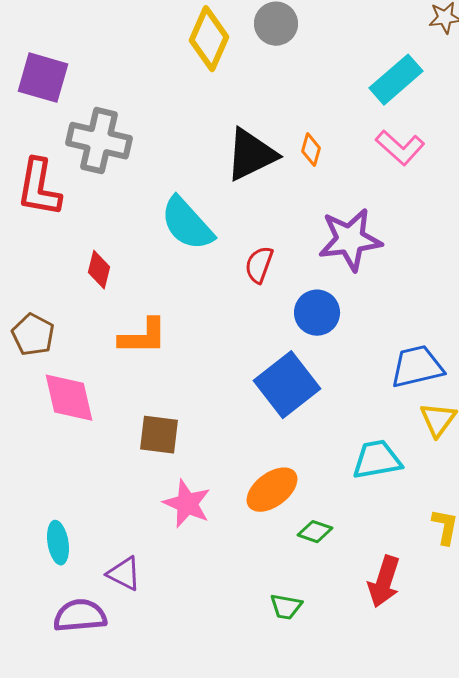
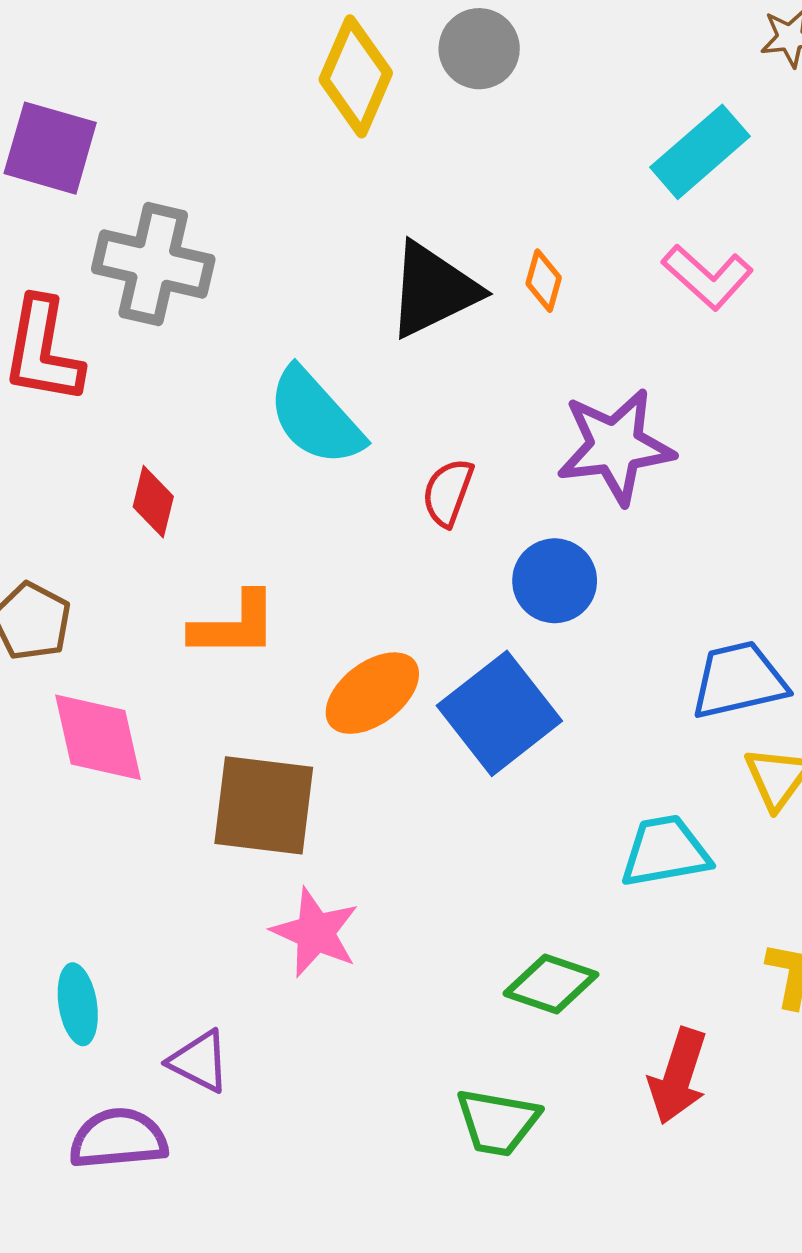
brown square: (159, 435) -> (264, 805), size x1.4
orange ellipse: (272, 490) -> (372, 693), moved
green diamond: (315, 532) -> (551, 984), size x1.4
green trapezoid: (286, 607) -> (498, 1122), size x1.4

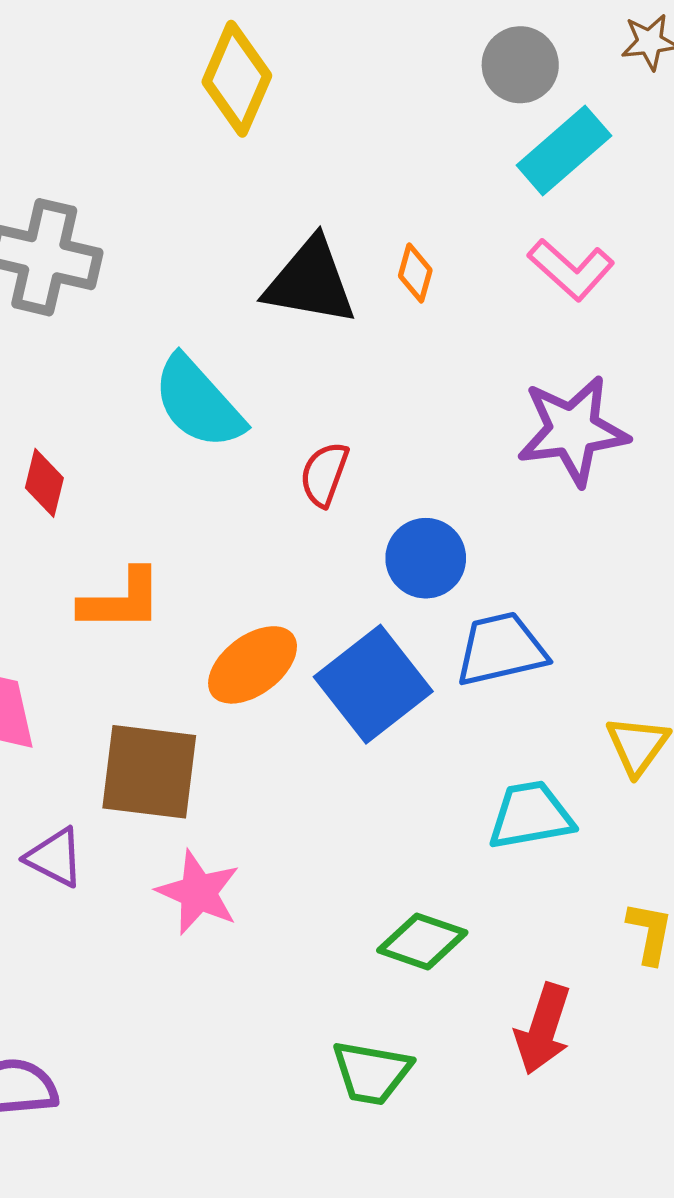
gray circle: (479, 49) -> (520, 65), moved
black triangle: (433, 290) -> (310, 282), turned 36
purple star: (615, 446) -> (573, 430), moved
blue trapezoid: (739, 680) -> (501, 649), moved
purple triangle: (199, 1061) -> (55, 857), moved

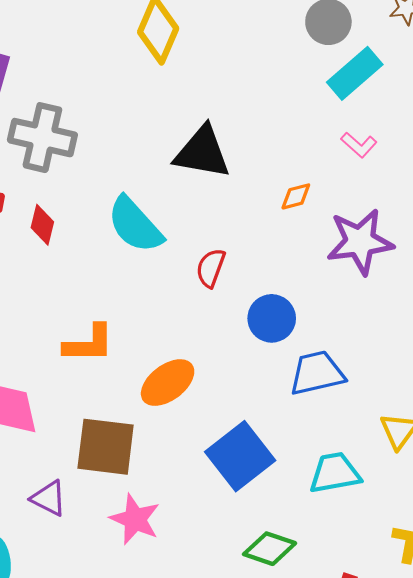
pink L-shape: (571, 269) -> (359, 145), size x0.7
orange diamond: (415, 273) -> (296, 196), moved, turned 60
red diamond: (44, 483) -> (42, 225), moved
blue square: (373, 684) -> (240, 456), moved

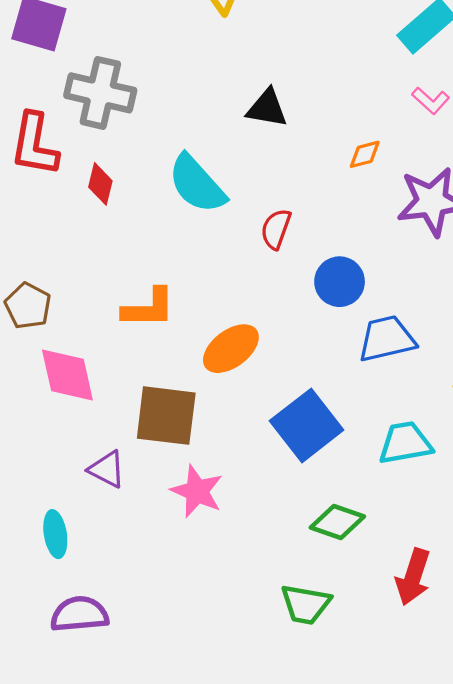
black triangle: (202, 152) -> (267, 108), size x0.7

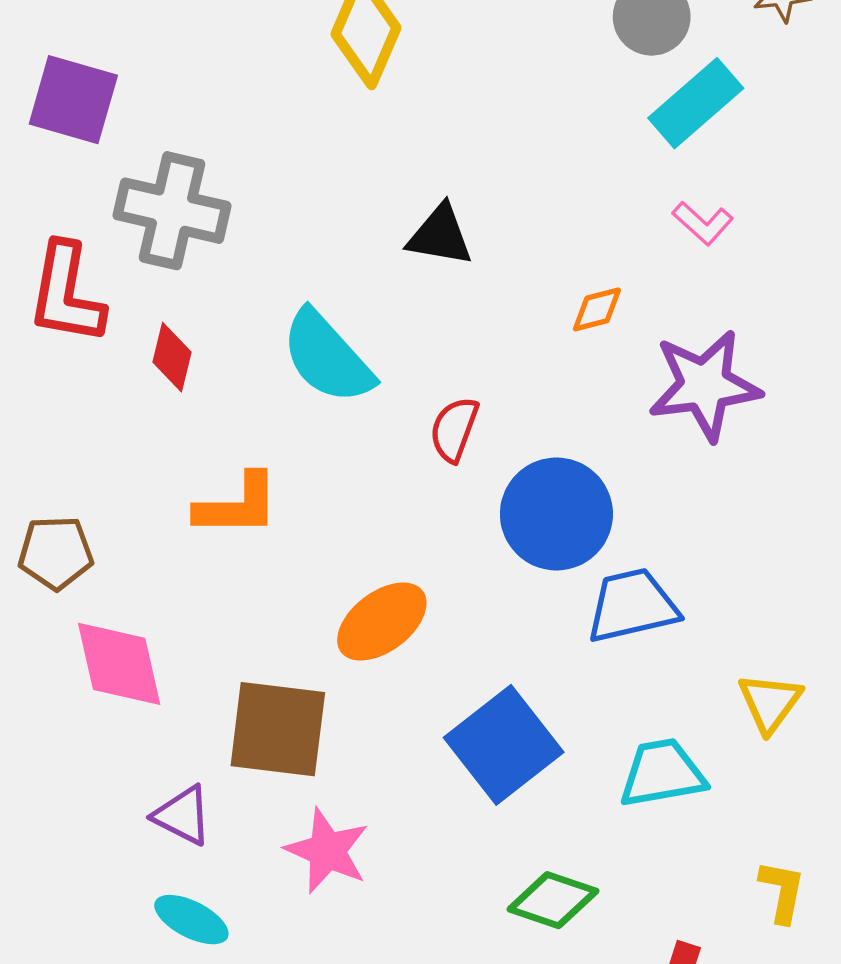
blue circle: (340, 282) -> (556, 514), size x1.4
brown pentagon: (28, 306) -> (56, 553), turned -30
orange L-shape: (149, 308) -> (237, 505), moved
cyan ellipse: (55, 534) -> (191, 920), moved, turned -54

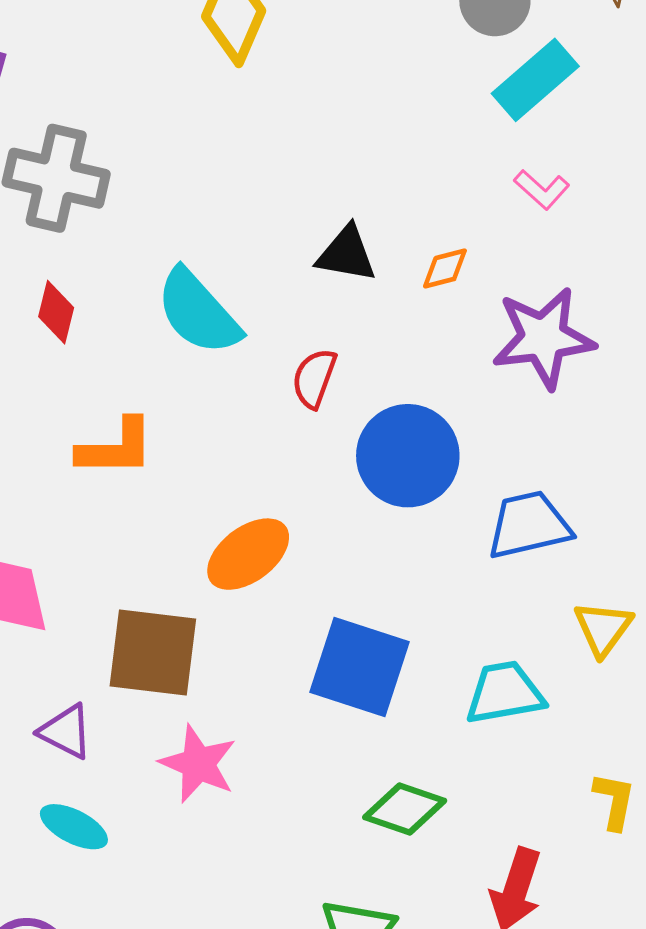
black triangle: (440, 235) -> (347, 254), moved
blue trapezoid: (632, 606) -> (529, 525), moved
blue square: (504, 745) -> (359, 667), turned -34

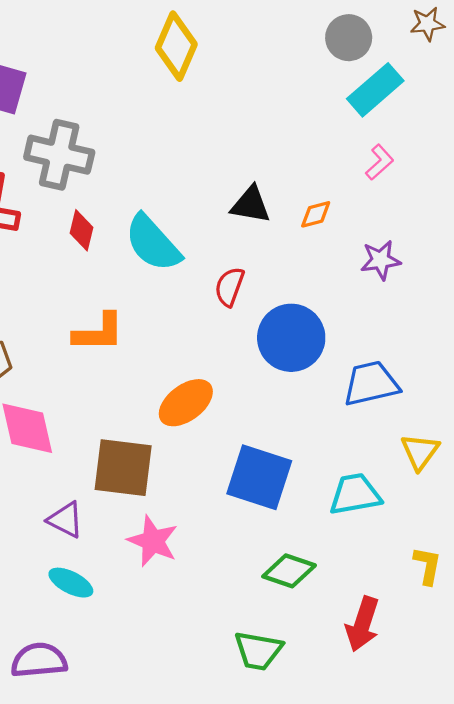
pink L-shape: (542, 189) -> (380, 162), turned -84
red diamond: (56, 312) -> (82, 230), moved
purple star: (543, 338) -> (381, 260), size x0.6

